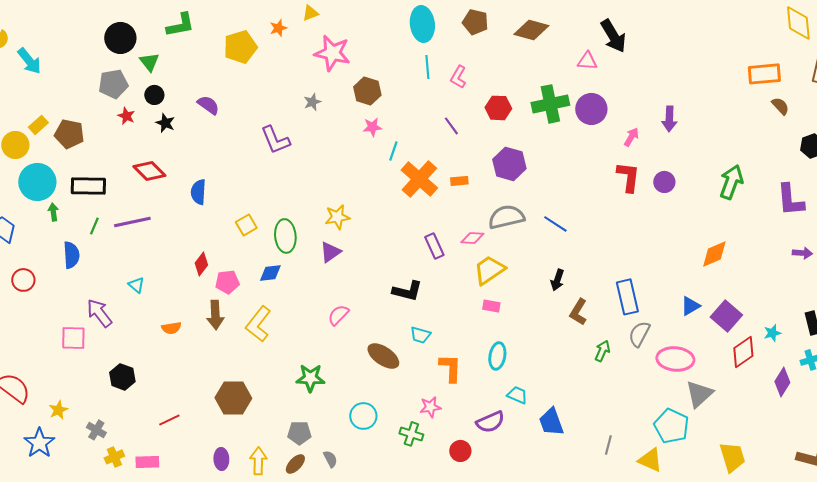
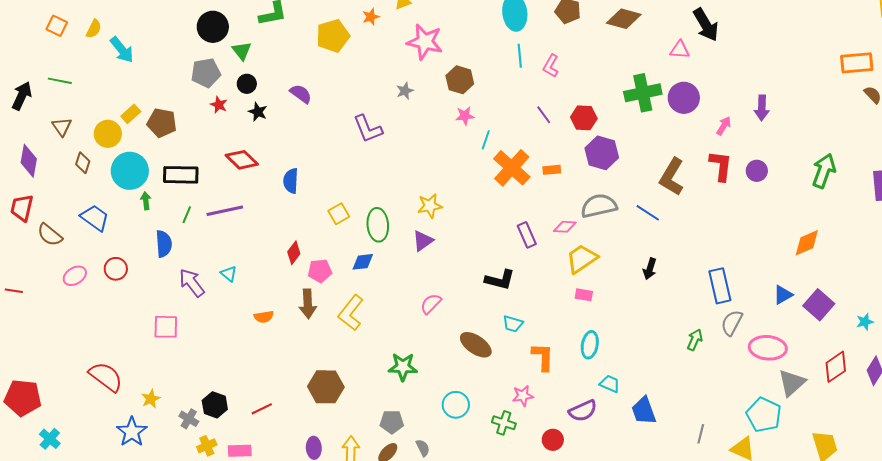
red hexagon: (498, 108) -> (584, 118), moved
brown L-shape: (578, 312) -> (672, 177), moved, size x1.4
purple arrow: (99, 313) -> (192, 283), moved
red diamond: (743, 352) -> (836, 367), moved
black hexagon: (122, 377) -> (215, 405), moved

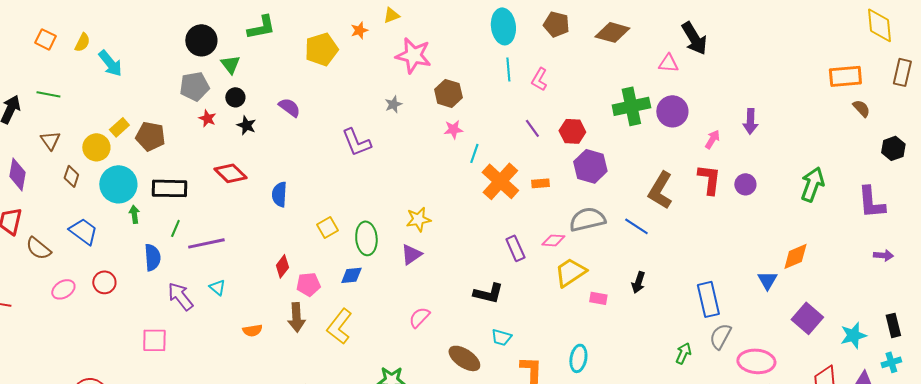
purple line: (225, 211) -> (206, 243), moved
pink rectangle: (584, 295) -> (598, 298), moved
blue triangle: (783, 295) -> (767, 280), moved, turned -30
cyan star: (865, 322) -> (853, 335), size x1.5

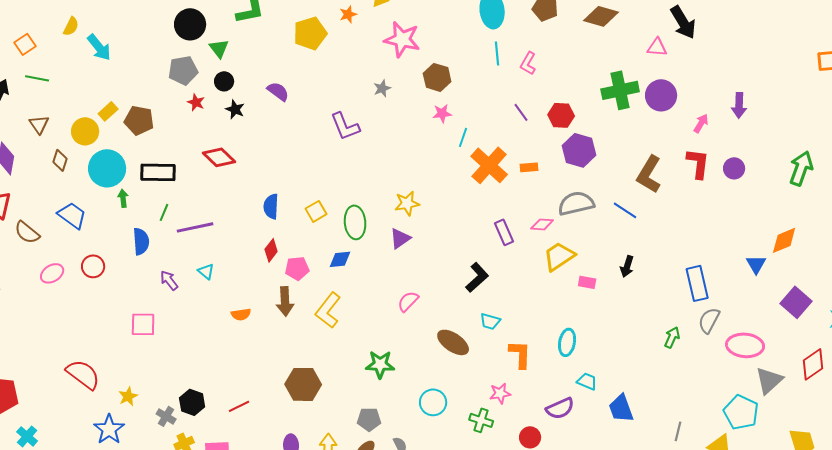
orange square: (45, 39) -> (25, 44), moved, turned 30
blue semicircle: (279, 194) -> (271, 206), moved
black L-shape: (488, 293) -> (477, 277), turned -56
purple arrow: (180, 296) -> (169, 280), size x0.7

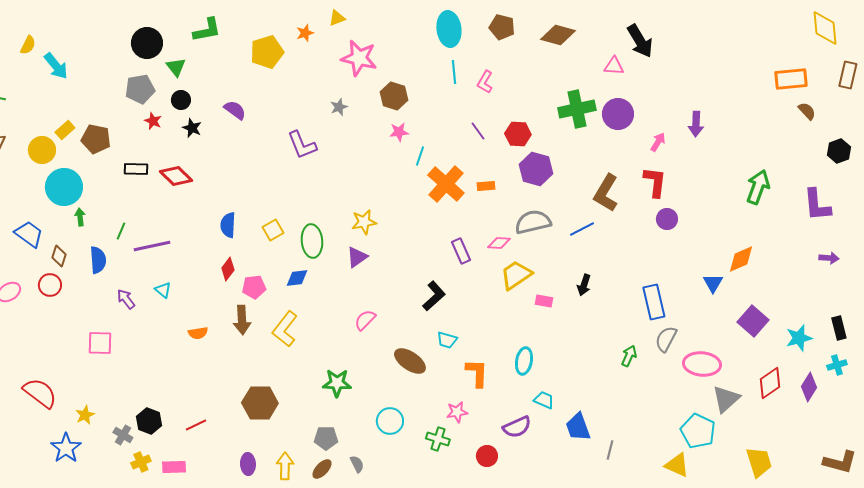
brown diamond: (60, 160) -> (59, 256), moved
purple circle: (734, 168) -> (667, 219), moved
black rectangle: (158, 172) -> (136, 169), moved, size x0.7
blue line: (625, 210) -> (582, 229), turned -60
gray line: (678, 431) -> (610, 450), moved

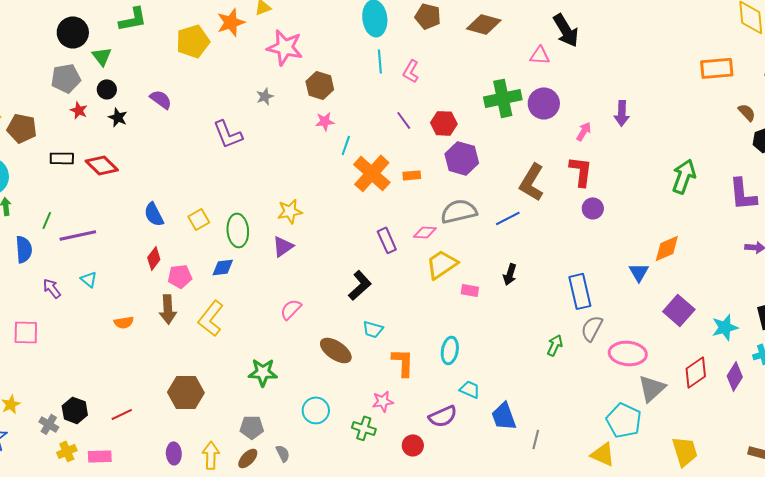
orange star: (305, 33) -> (231, 22), size x1.6
brown semicircle: (807, 111) -> (747, 112), moved
blue semicircle: (228, 225) -> (154, 214), turned -30

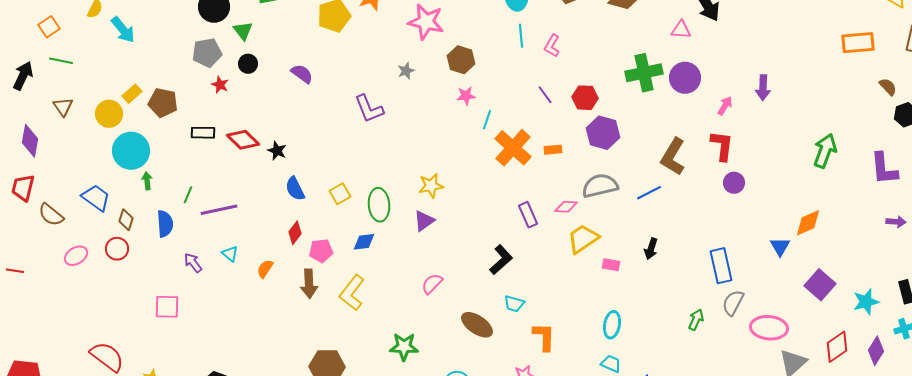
black star: (118, 117) -> (277, 151), moved
orange semicircle: (124, 322) -> (265, 269), moved, turned 132
cyan ellipse: (450, 350) -> (612, 325), moved

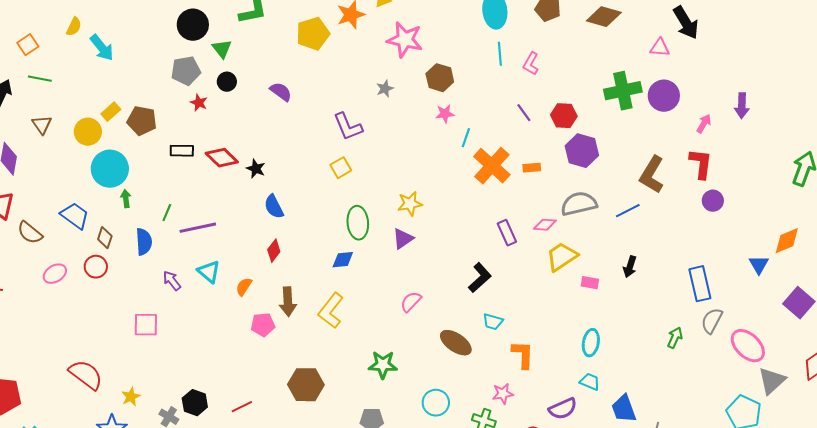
yellow square: (340, 194) -> (341, 168), moved
pink pentagon: (321, 251) -> (263, 325), moved
cyan triangle: (230, 254) -> (209, 272), size x1.4
pink ellipse: (769, 328) -> (748, 346), turned 39

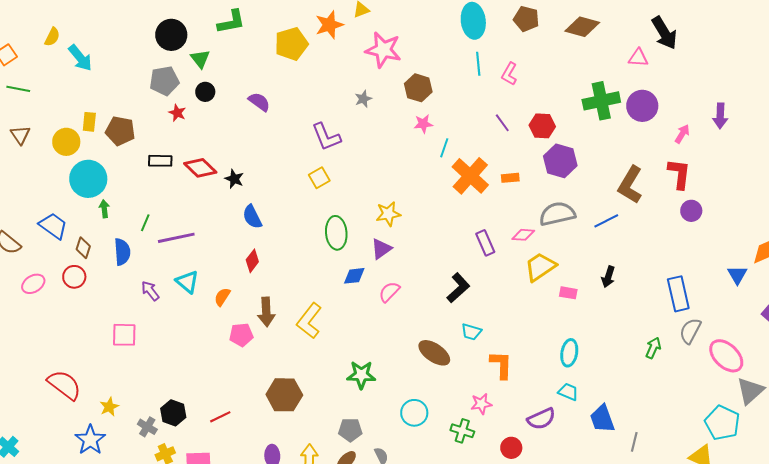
yellow rectangle: (111, 112) -> (89, 122), turned -42
blue diamond: (343, 260) -> (354, 276), moved
pink semicircle: (411, 302) -> (389, 292), moved

